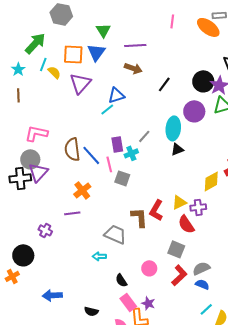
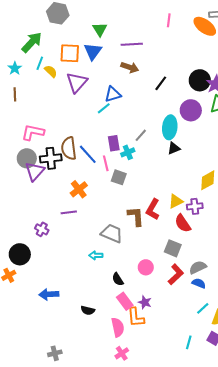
black cross: (20, 178) -> (51, 158), moved

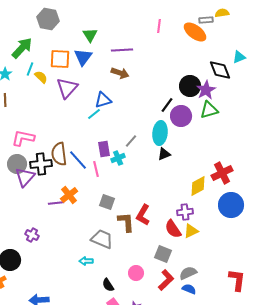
black line: (161, 83) -> (167, 105), moved
gray square: (119, 177) -> (107, 202), moved
yellow triangle: (176, 201) -> (191, 231), moved
purple line: (69, 212) -> (56, 203), moved

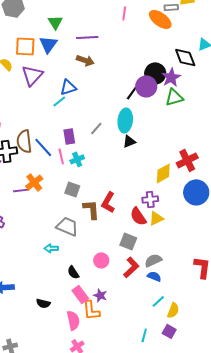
purple circle: (181, 116) -> (146, 86), moved
cyan cross: (118, 158) -> (77, 159), moved

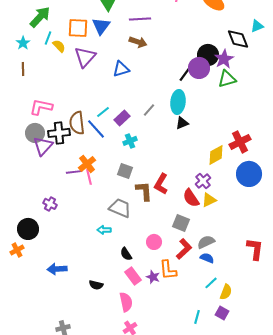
cyan line: (59, 101) -> (103, 112), moved
purple rectangle: (69, 136) -> (122, 118), turned 56
pink line: (61, 156) -> (89, 177), moved
purple cross: (150, 199) -> (203, 181), turned -35
orange L-shape: (91, 310) -> (168, 270), moved

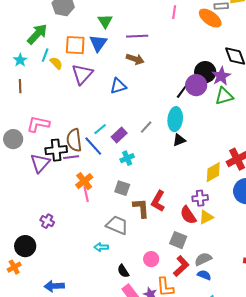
gray circle: (35, 133) -> (13, 139), moved
purple line: (74, 172) -> (71, 157), moved
purple cross: (203, 181) -> (200, 198), turned 35

